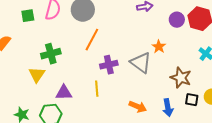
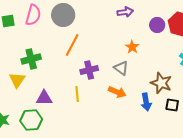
orange star: (159, 47) -> (132, 47), moved
gray triangle: (141, 63) -> (121, 68), size x0.7
orange arrow: (138, 107) -> (117, 92), moved
blue arrow: (168, 108) -> (146, 102), moved

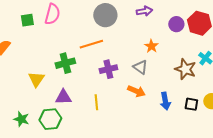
gray circle: (63, 15) -> (105, 15), moved
orange line: (72, 45) -> (91, 44), turned 45
green cross: (31, 59) -> (65, 63), moved
brown star: (161, 83) -> (185, 69), moved
yellow line: (77, 94) -> (96, 102), moved

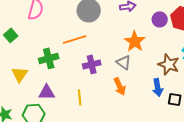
green square: (27, 20) -> (11, 35), moved, turned -32
orange star: (151, 46) -> (135, 41), size x1.5
orange arrow: (136, 91) -> (120, 86), turned 42
blue arrow: (165, 101) -> (158, 87), moved

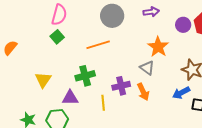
green square: (11, 35) -> (57, 37), moved
green cross: (49, 58) -> (85, 76), moved
purple cross: (92, 64) -> (121, 86), moved
blue arrow: (158, 87) -> (181, 93), turned 72

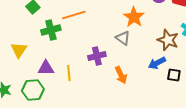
green cross: (85, 76) -> (51, 30), moved
orange arrow: (143, 92) -> (121, 75), moved
yellow line: (103, 103) -> (69, 73), moved

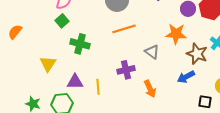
orange line: (74, 15) -> (124, 29), moved
orange star: (134, 17) -> (176, 34), moved, turned -30
green cross: (51, 30) -> (80, 44), turned 30
black square: (174, 75) -> (205, 102), moved

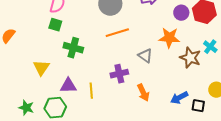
green square: (62, 21) -> (55, 25), turned -32
blue arrow: (186, 77) -> (179, 98), moved

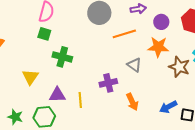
purple circle: (181, 13) -> (161, 22), moved
orange line: (117, 33) -> (124, 34), moved

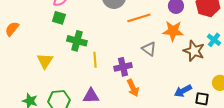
purple triangle: (57, 95) -> (91, 96), moved
yellow line: (80, 100) -> (95, 60), moved
orange arrow: (132, 102) -> (133, 88), moved

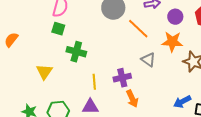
orange line: (139, 18) -> (138, 29), turned 60
yellow line: (95, 60) -> (94, 82), moved

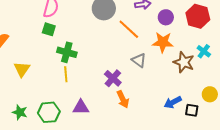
yellow triangle: (44, 72) -> (22, 69), moved
purple cross: (122, 78) -> (113, 78), turned -36
yellow line: (94, 82) -> (66, 74), moved

